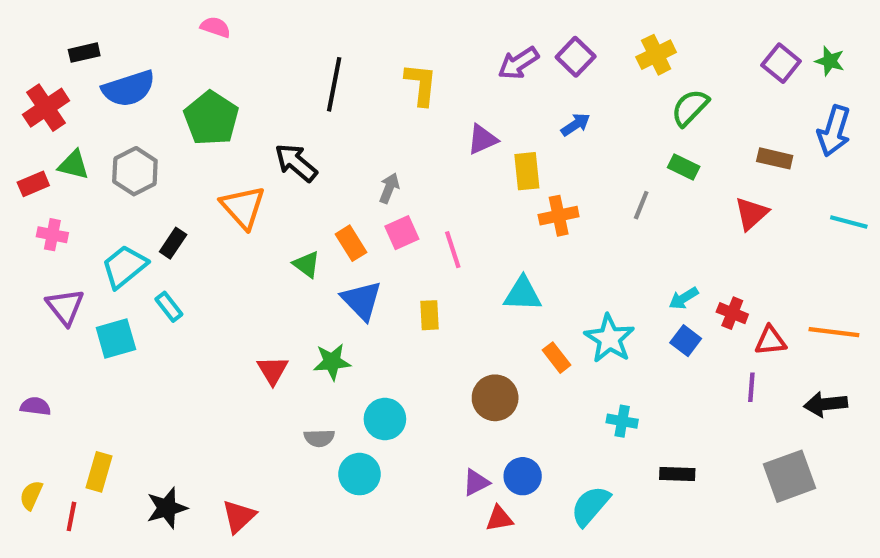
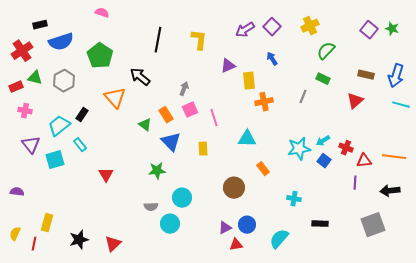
blue arrow: (576, 125) -> (272, 59), turned -88
blue arrow: (834, 131) -> (396, 76), moved
cyan star: (609, 339) -> (299, 149), moved, turned 30
red triangle: (273, 370) -> (106, 175), moved

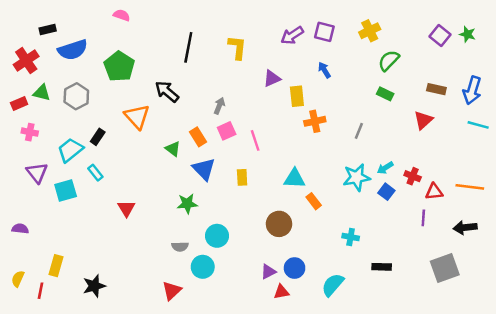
purple square: (272, 27) -> (324, 32), turned -30
gray line: (303, 97) -> (359, 131), moved
cyan triangle: (247, 139) -> (295, 179), moved
red triangle: (113, 244) -> (172, 291), moved

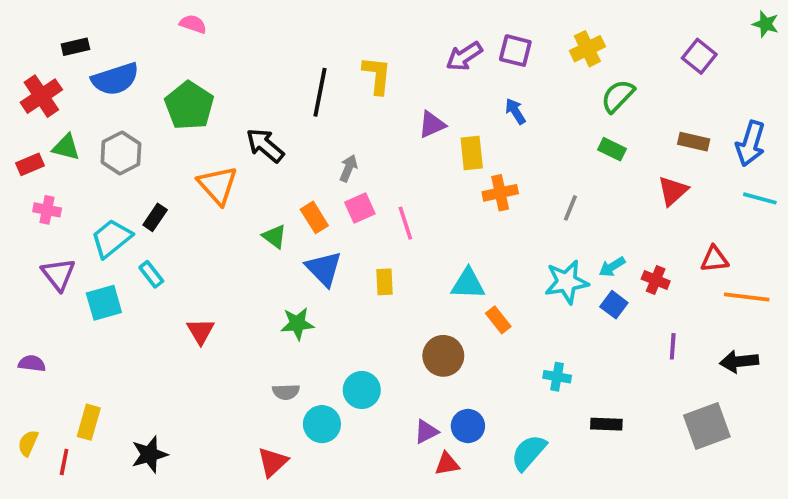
green star: (467, 34) -> (766, 24), moved
black line: (188, 47) -> (320, 92), moved
red triangle: (434, 192) -> (714, 259), moved
cyan circle: (217, 236) -> (362, 390), moved

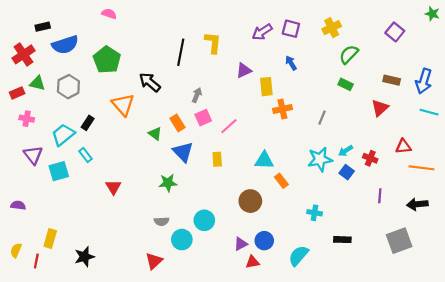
pink line: (405, 223) -> (229, 126), turned 66

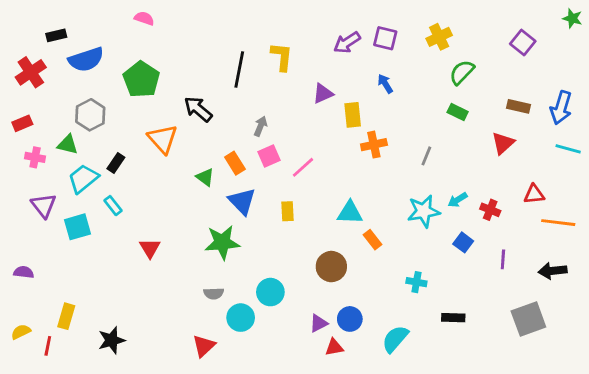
green triangle: (37, 83) -> (68, 145), moved
blue square: (347, 172) -> (463, 242), moved
green star: (168, 183) -> (222, 242), size x1.4
yellow semicircle: (16, 250) -> (21, 332), turned 40

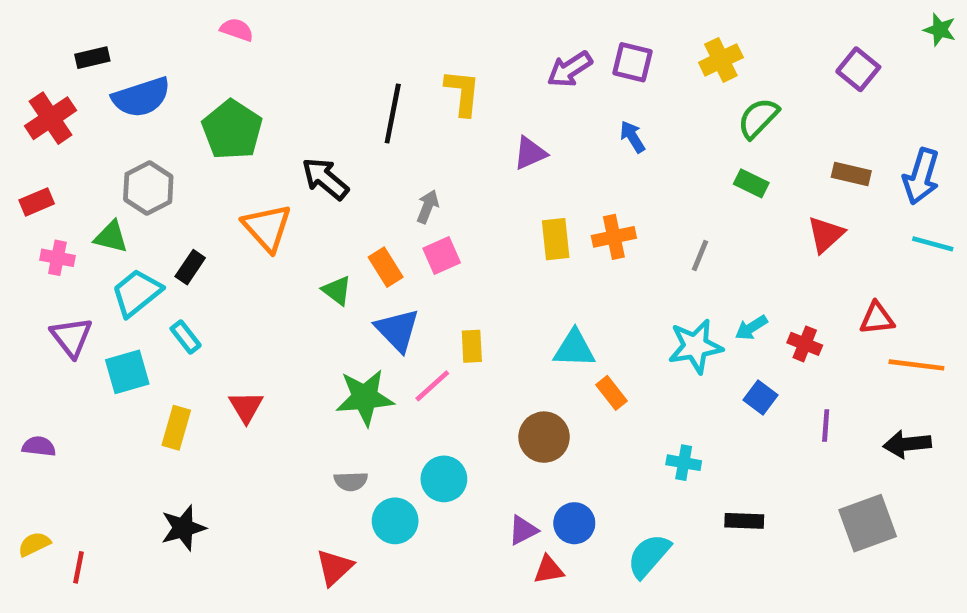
yellow rectangle: (353, 115) -> (556, 239), moved
pink line: (303, 167) -> (432, 386), moved
yellow rectangle: (66, 316) -> (176, 428), moved
black star: (112, 340) -> (183, 528), moved

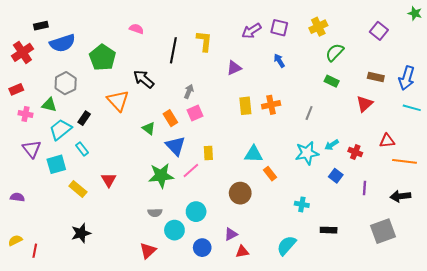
pink semicircle: (237, 30) -> (136, 29), moved
yellow rectangle: (176, 428) -> (78, 189), turned -66
blue circle: (574, 523) -> (202, 248), moved

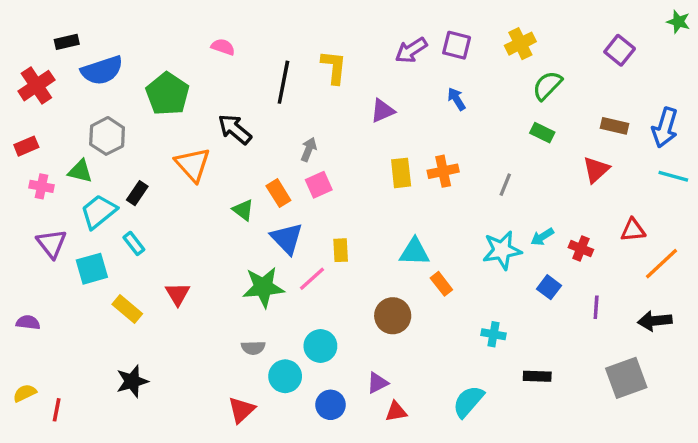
orange line: (405, 161) -> (662, 264), turned -50

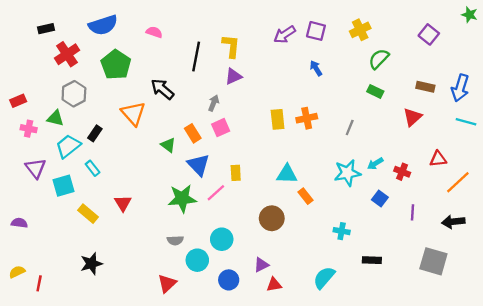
blue semicircle: (102, 70) -> (103, 25), moved
red cross: (36, 86) -> (67, 54), moved
purple triangle: (383, 111) -> (233, 76), moved
gray square: (626, 378) -> (433, 261), turned 36

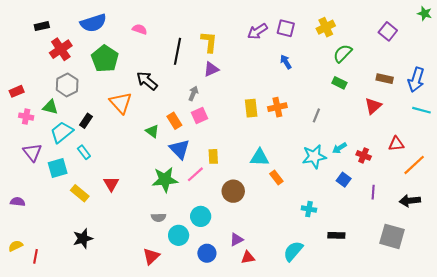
brown circle: (272, 218) -> (233, 191), moved

